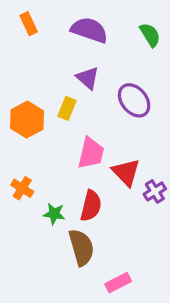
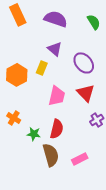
orange rectangle: (29, 24) -> (18, 15), size x1.5
red triangle: (126, 172) -> (86, 93), moved
pink rectangle: (118, 283) -> (80, 159), moved

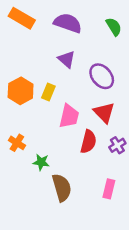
orange rectangle: (18, 15) -> (22, 18), turned -35
yellow rectangle: (42, 68) -> (48, 92), moved
red semicircle: (57, 129) -> (88, 142), moved
pink rectangle: (80, 159) -> (109, 189), moved, turned -49

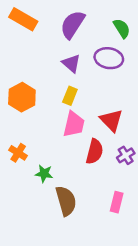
purple semicircle: (68, 23) -> (73, 24), turned -76
purple ellipse: (102, 76) -> (109, 58), moved, turned -40
yellow rectangle: (48, 92) -> (70, 96), moved

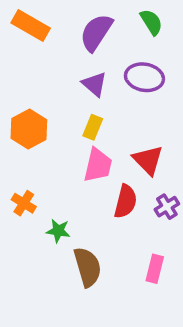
green semicircle: (122, 28) -> (151, 22), moved

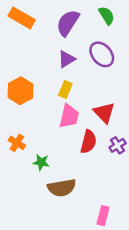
purple ellipse: (144, 77) -> (102, 54), turned 40
purple triangle: (94, 84) -> (67, 59), turned 48
brown semicircle: (88, 267) -> (62, 188), turned 96
pink rectangle: (155, 269) -> (103, 216), moved

